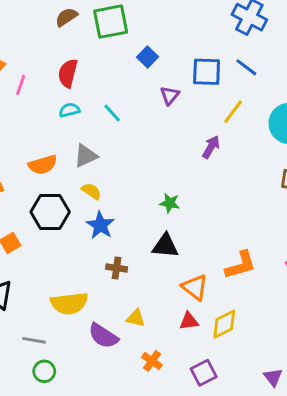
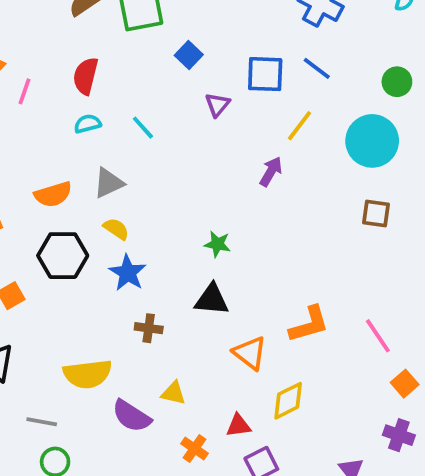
red triangle: (189, 321) -> (238, 426), moved

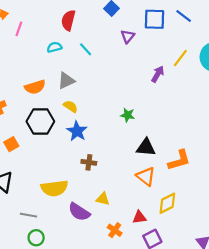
red semicircle: (86, 76) -> (68, 20), moved
yellow line: (300, 126) -> (180, 58), moved
black triangle: (212, 299) -> (146, 147), moved

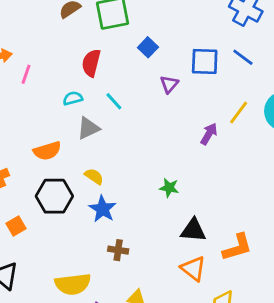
gray triangle: (66, 81) -> (88, 128), moved

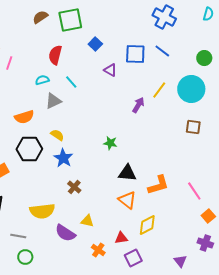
purple triangle: (169, 84) -> (110, 70), turned -40
brown cross: (118, 250) -> (74, 187), turned 32

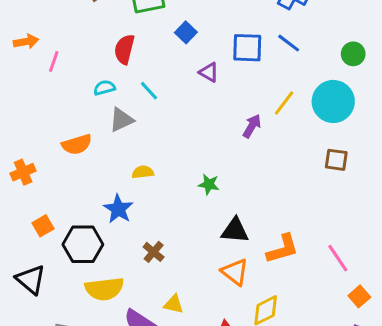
yellow semicircle: (57, 135) -> (143, 172), moved, turned -40
black hexagon: (29, 149) -> (83, 244), moved
blue star: (63, 158) -> (118, 209), moved

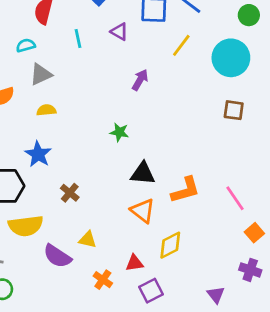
cyan line: (149, 91) -> (78, 39), moved, turned 30
yellow line: (284, 103) -> (181, 45), moved
purple arrow: (252, 126) -> (140, 80), moved
yellow semicircle: (143, 172) -> (46, 110), moved

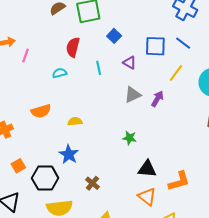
gray triangle: (41, 74) -> (133, 95), moved
purple arrow: (140, 80) -> (157, 99), moved

